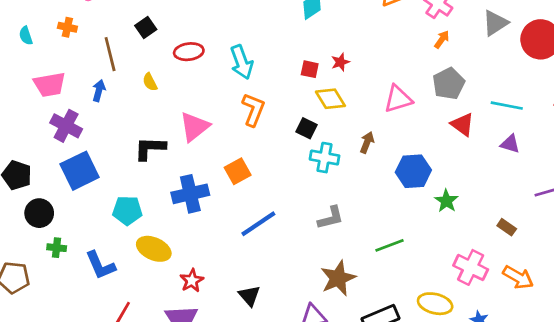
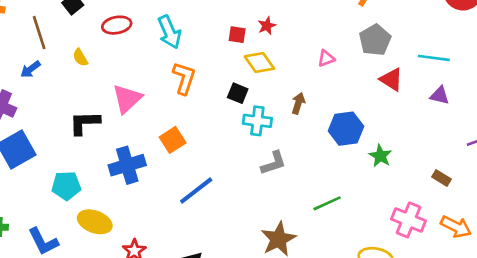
blue arrow: (99, 91) -> (30, 69), turned -138
pink triangle: (398, 99) -> (326, 58), size x0.6
gray L-shape: (331, 218) -> (274, 163), moved

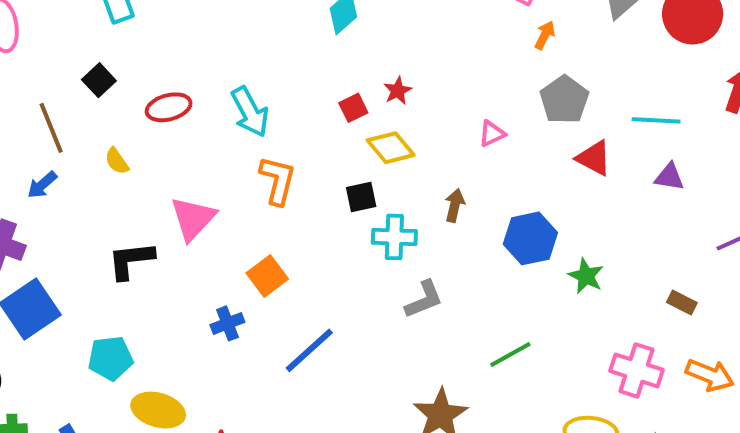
red square: (237, 35) -> (353, 108), turned -30
black square: (238, 93) -> (361, 197), turned -30
blue cross: (127, 165) -> (227, 323), moved, size x0.6

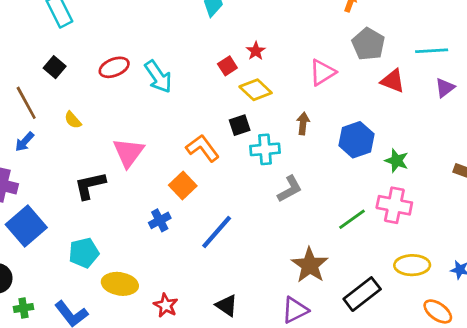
red ellipse: (169, 107) -> (114, 67), moved
pink triangle: (492, 134) -> (322, 72), size x1.5
purple triangle: (669, 177) -> (445, 88), turned -40
orange L-shape: (278, 180) -> (203, 148), moved, turned -44
pink cross: (636, 370) -> (394, 205), moved

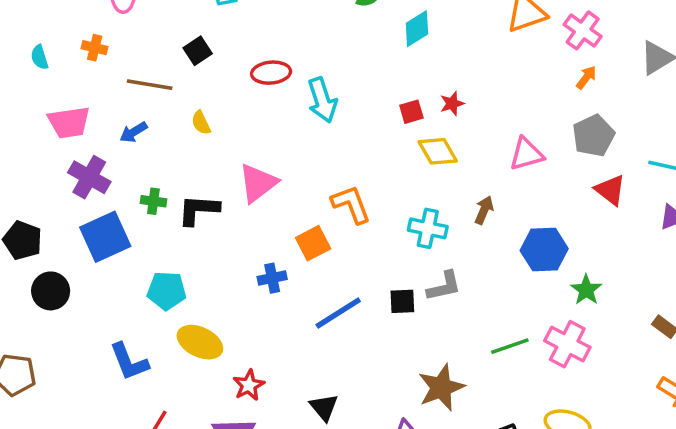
brown line: (26, 103) -> (150, 85), turned -68
black square: (240, 125) -> (402, 301), moved
green cross: (23, 308) -> (153, 201), moved

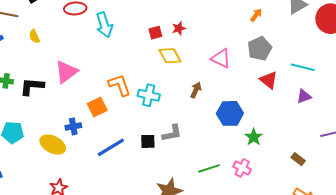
pink triangle: (526, 154) -> (221, 58), turned 40
cyan cross: (428, 228) -> (149, 95), moved
yellow ellipse: (200, 342) -> (53, 145), moved
pink cross: (567, 344) -> (242, 168), size x0.7

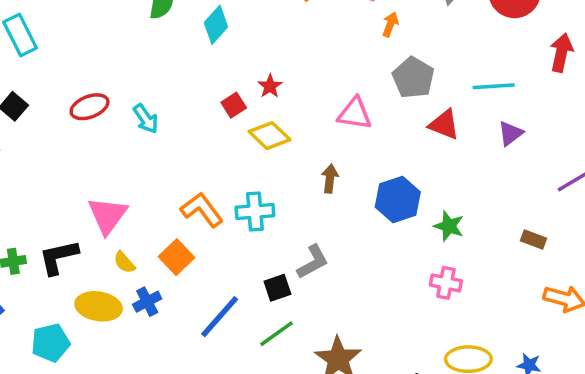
cyan arrow: (104, 25) -> (146, 119), size x0.7
yellow semicircle: (34, 36) -> (124, 262), moved
yellow ellipse: (53, 145) -> (99, 306), moved
green line: (209, 168) -> (277, 334), moved

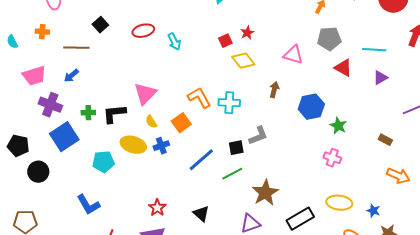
gray pentagon: (413, 78) -> (329, 39), turned 30

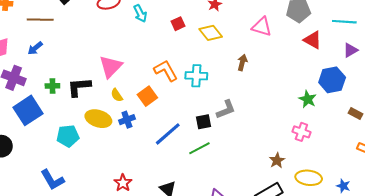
red square: (225, 41) -> (178, 24), moved
blue hexagon: (311, 107) -> (332, 80), moved
brown star: (265, 193) -> (277, 160), moved, size x0.6

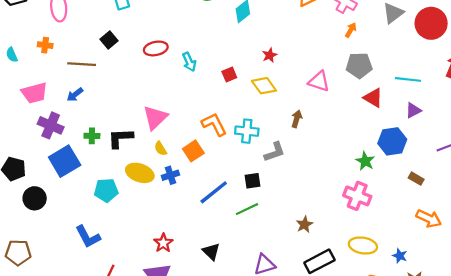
gray L-shape: (226, 109) -> (274, 152), moved
pink cross: (301, 132) -> (357, 196), size x1.4
brown star: (277, 160) -> (305, 225), moved

